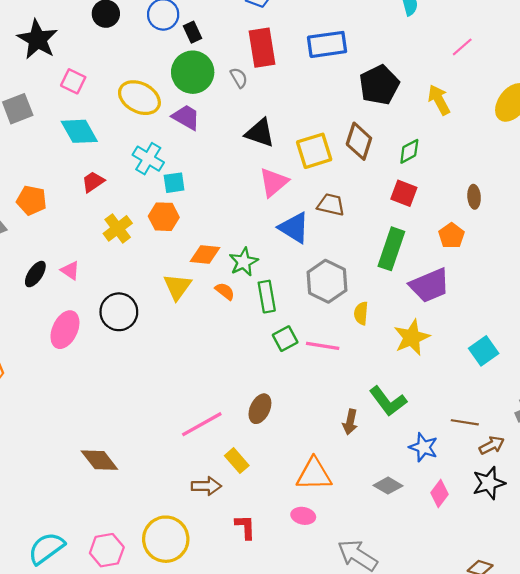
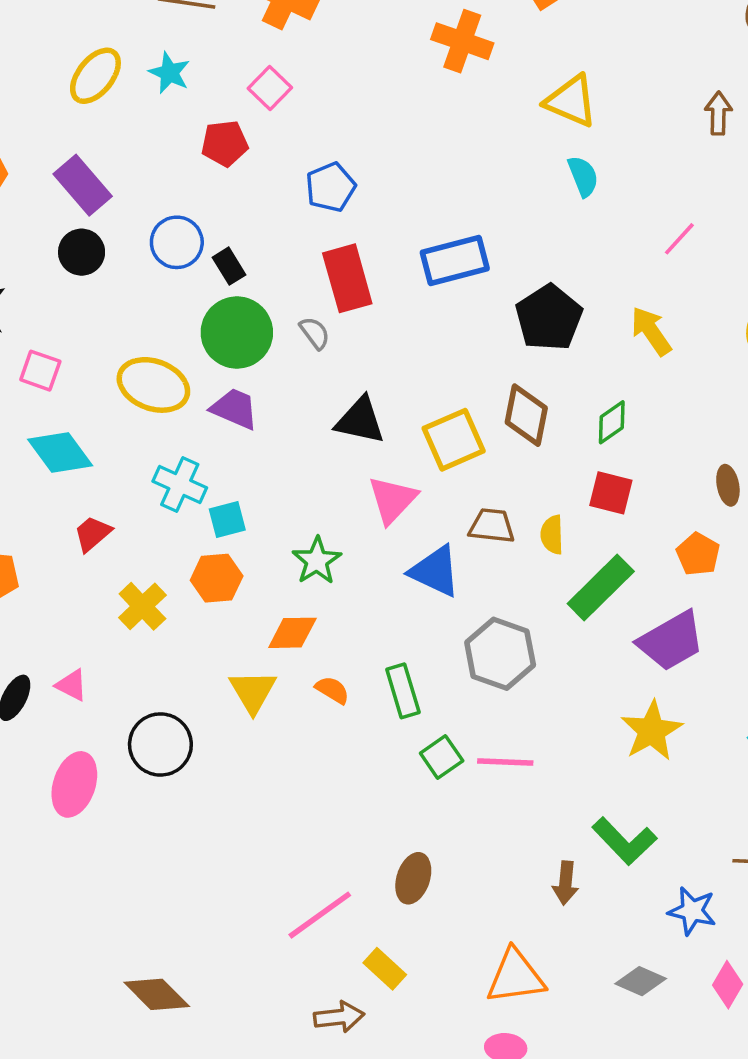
green rectangle: (391, 249) -> (601, 588), turned 33
green star: (244, 262) -> (317, 561), moved
yellow semicircle: (361, 313) -> (552, 535), moved

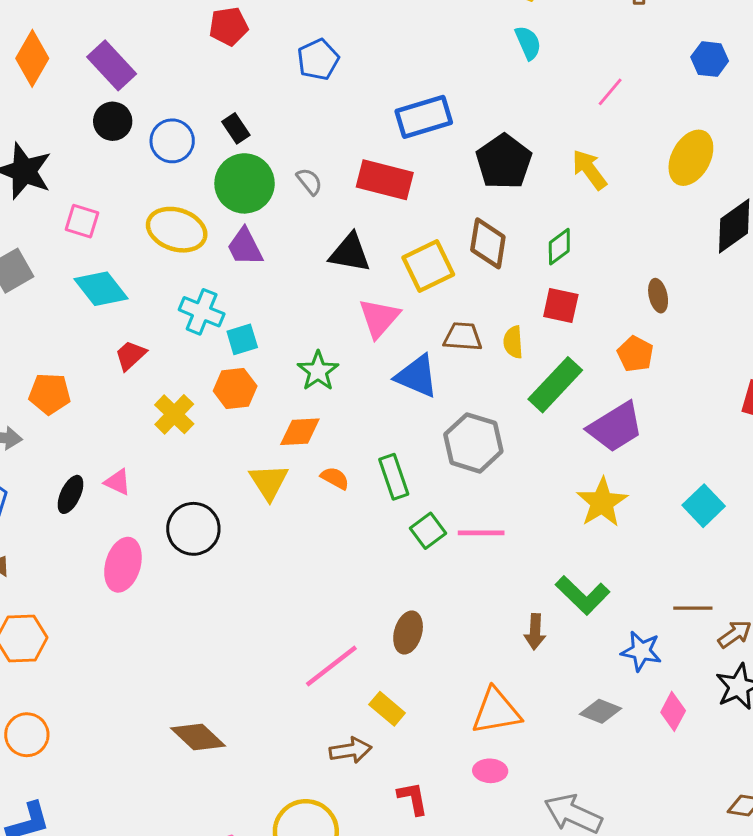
blue circle: (177, 242) -> (172, 141), moved
red rectangle: (347, 278) -> (385, 180), moved, turned -58
purple trapezoid: (235, 409) -> (245, 247), turned -138

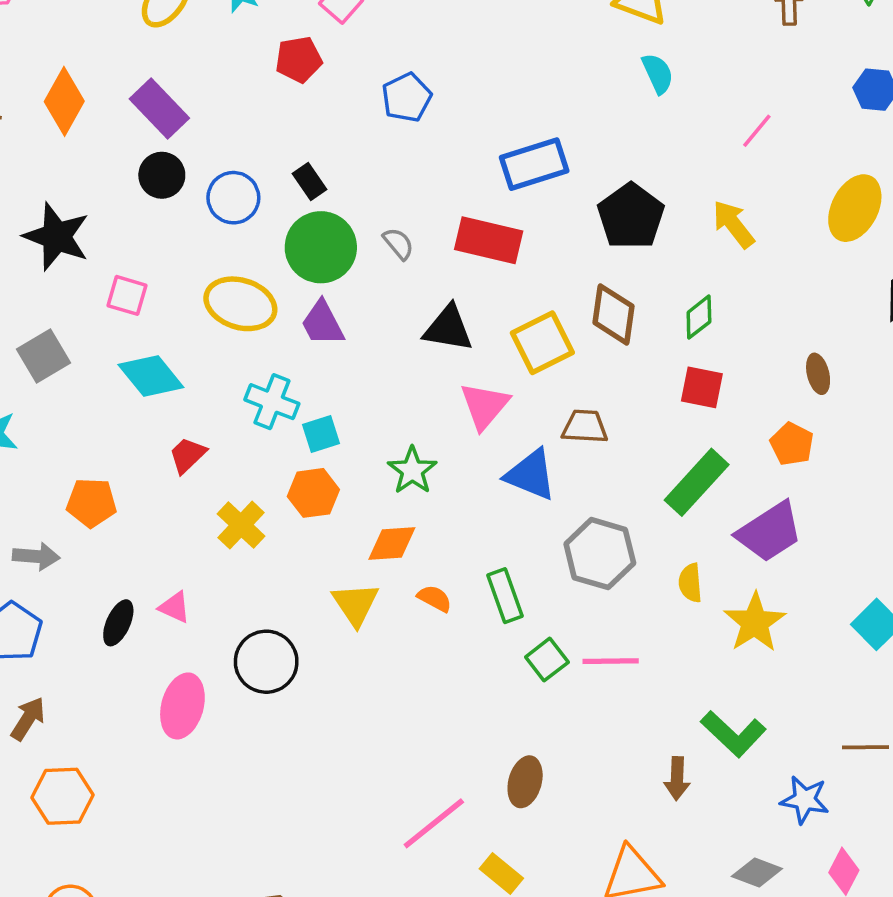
yellow semicircle: (513, 342) -> (690, 583), moved

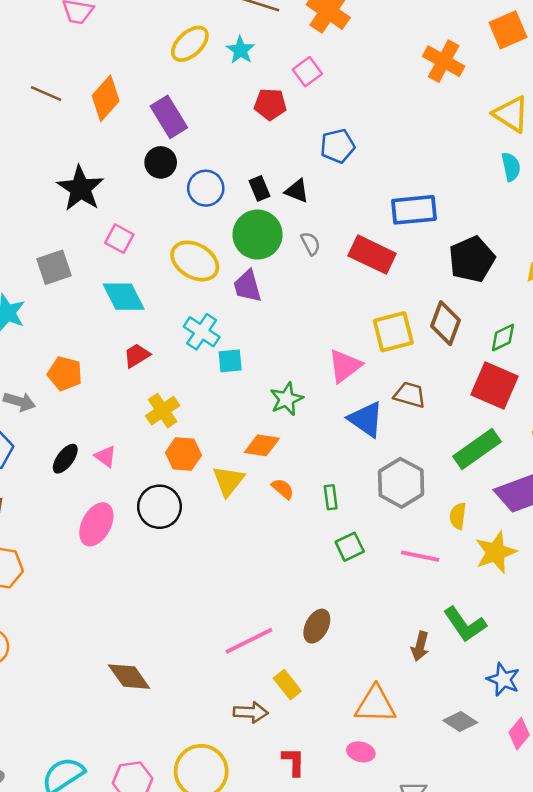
black triangle: (448, 328) -> (297, 191), moved, size x0.7
red square: (702, 387) -> (494, 386), size x1.5
orange hexagon: (313, 493) -> (183, 454), moved
green rectangle: (505, 596) -> (331, 497), size x0.7
pink line: (611, 661) -> (420, 556), moved

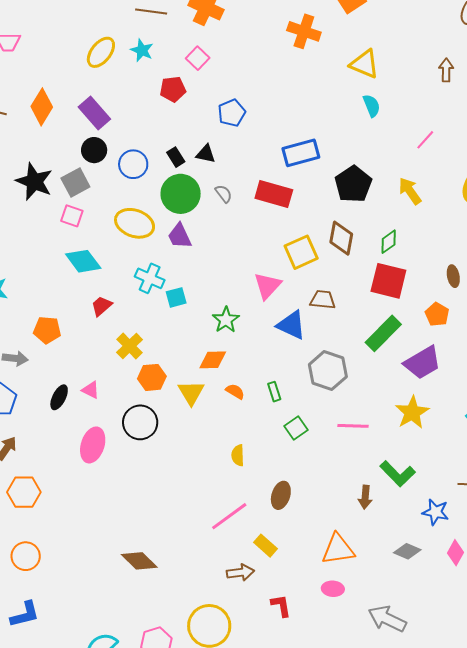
gray square: (54, 267) -> (75, 183), moved
yellow semicircle: (458, 516) -> (238, 455), moved

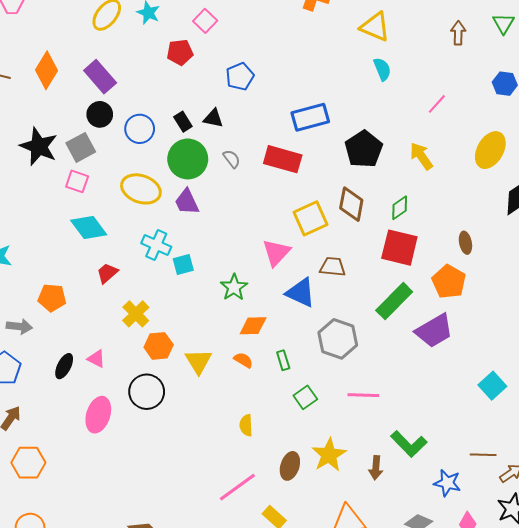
orange pentagon: (437, 314) -> (449, 282), size x1.4
orange diamond: (213, 360) -> (253, 326), moved
yellow star: (412, 412) -> (329, 455), moved

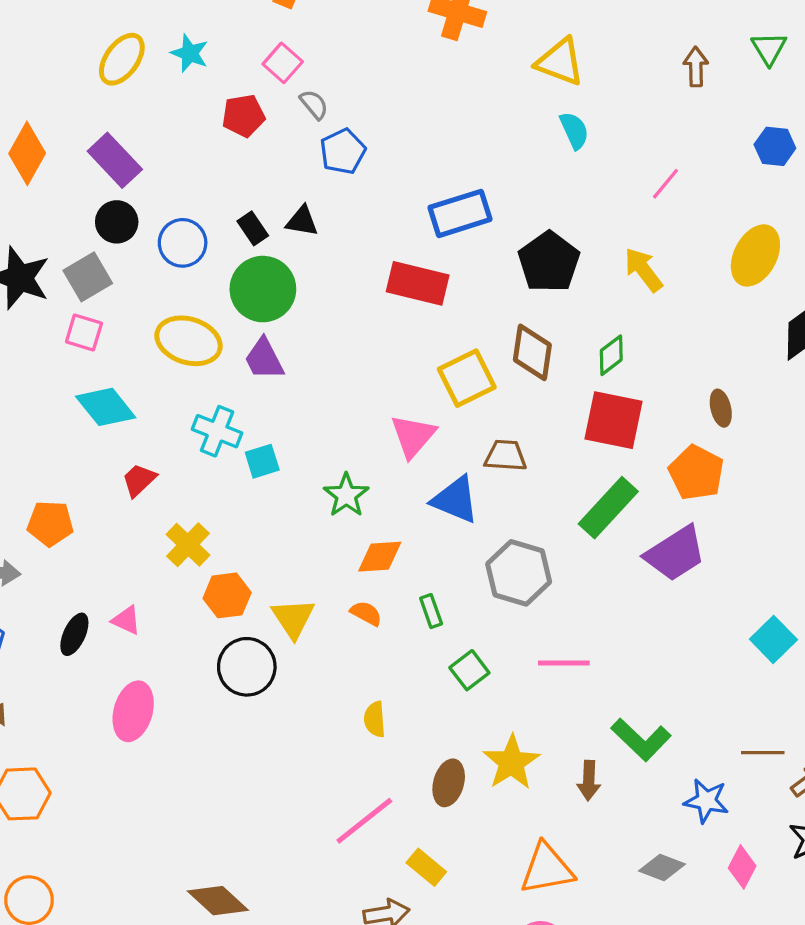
gray semicircle: (232, 159) -> (314, 104), moved
black circle: (147, 392) -> (247, 667), moved

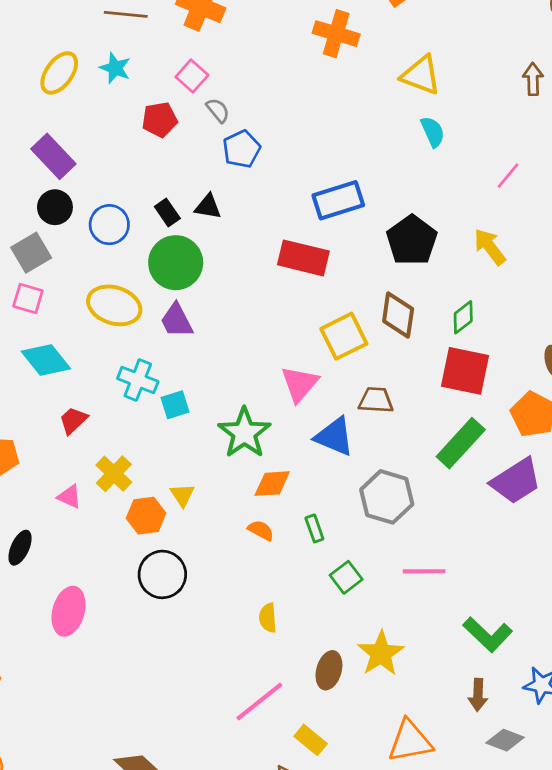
green star: (346, 495) -> (244, 433), size x1.4
yellow triangle: (293, 618) -> (182, 495), moved, size x0.7
pink triangle: (126, 620) -> (69, 497), moved
brown arrow: (589, 781) -> (478, 695), moved

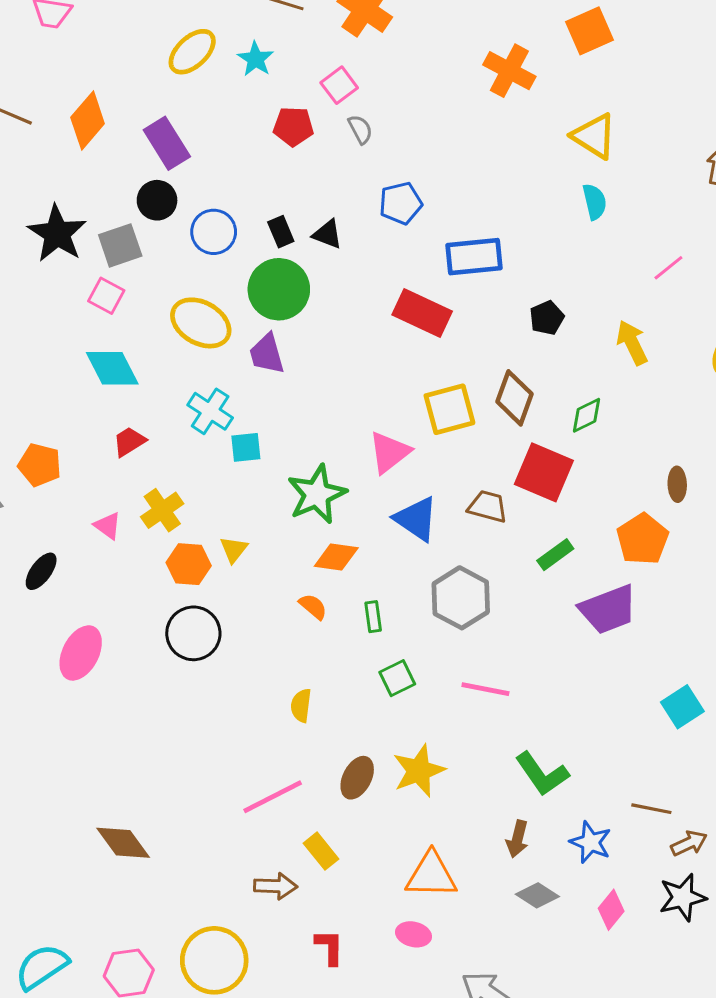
blue pentagon: (242, 149) -> (401, 203), moved
black pentagon: (412, 240) -> (547, 318), size x0.6
red square: (465, 371) -> (544, 472), moved
brown trapezoid: (376, 400) -> (488, 506), moved
green rectangle: (461, 443) -> (555, 555), size x0.6

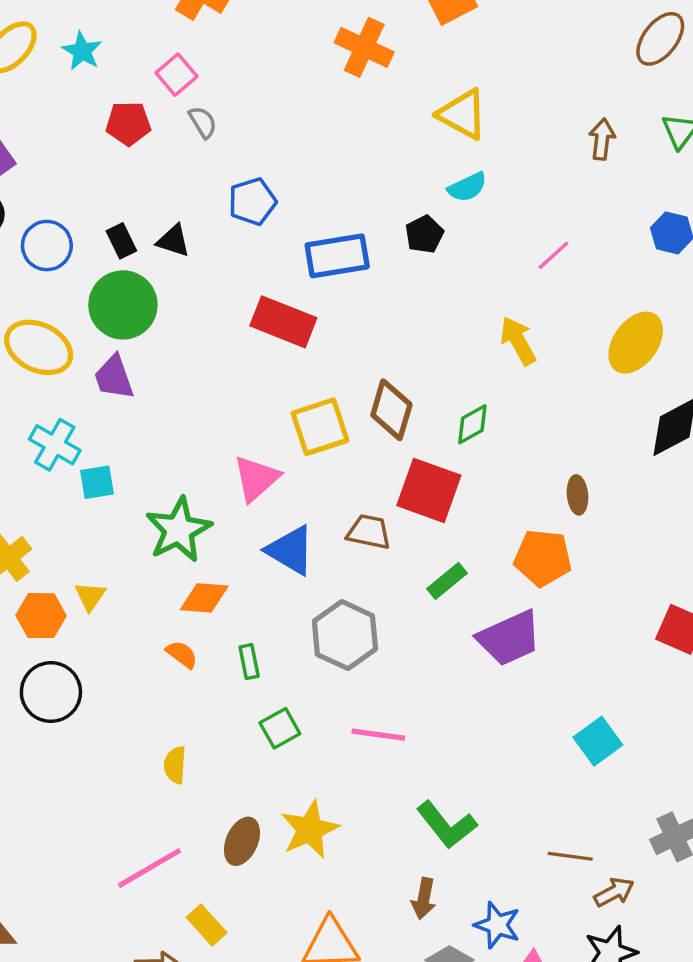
cyan semicircle: (595, 202) -> (467, 187), turned 81
black pentagon: (547, 318) -> (424, 234), moved
orange pentagon: (643, 539) -> (543, 558), turned -30
blue star: (591, 842) -> (497, 925), moved

